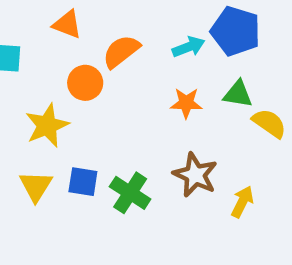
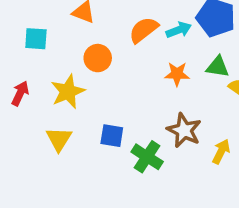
orange semicircle: (121, 51) -> (144, 30), moved
blue square: (83, 182) -> (112, 136), moved
green cross: (130, 193) -> (147, 157), moved

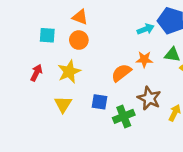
orange semicircle: (144, 30) -> (121, 73), moved
orange circle: (98, 58) -> (79, 40), moved
green cross: (147, 157) -> (124, 116), turned 35

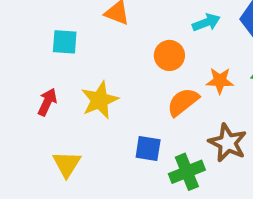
cyan arrow: (146, 29) -> (206, 22), moved
orange circle: (79, 40) -> (169, 55), moved
yellow triangle: (63, 104) -> (67, 164), moved

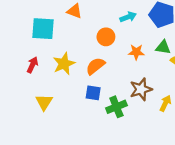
cyan square: (65, 42) -> (43, 29), size x1.5
orange semicircle: (183, 102) -> (95, 66), moved
brown star: (228, 143) -> (141, 89), turned 30

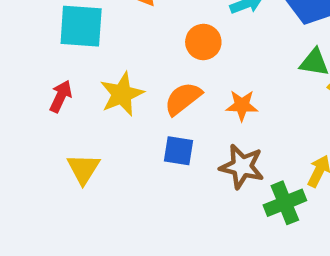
orange star: (136, 52) -> (242, 105), moved
brown star: (141, 89) -> (242, 167), moved, turned 30
green cross: (116, 107) -> (285, 203), moved

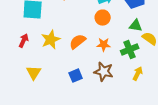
orange circle: (203, 42) -> (103, 18), moved
blue square: (178, 151) -> (76, 76), moved, turned -32
green cross: (285, 203) -> (130, 50), moved

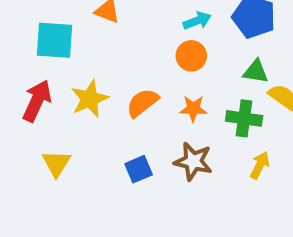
red arrow: (24, 41) -> (37, 101), size x1.5
green cross: (130, 50) -> (244, 118), turned 30

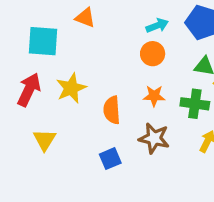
orange semicircle: (142, 103) -> (112, 110), moved, turned -56
blue square: (139, 169) -> (110, 159), moved

